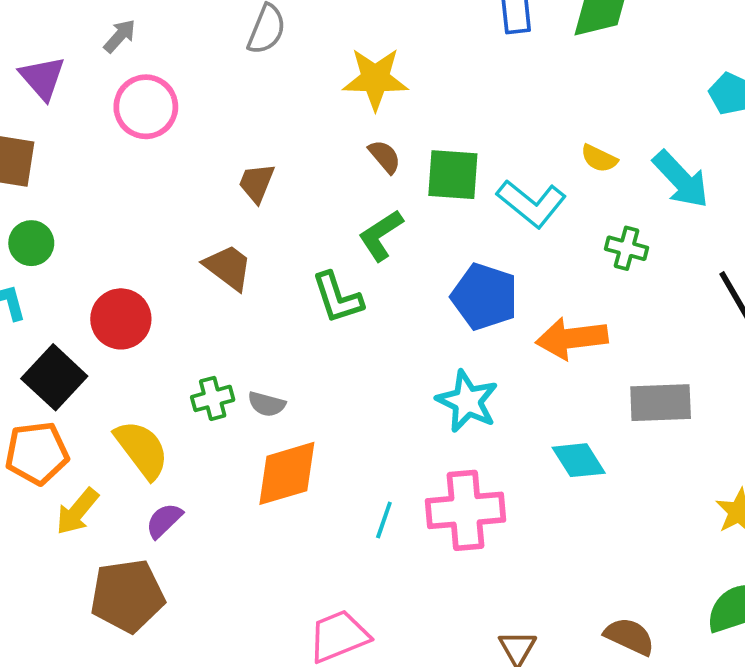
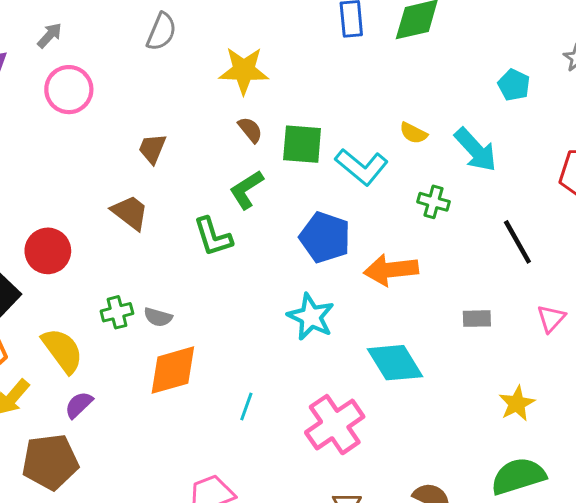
gray rectangle: (661, 403) -> (477, 319), moved, size x0.6
cyan diamond: (579, 460) -> (395, 363), size x1.4
pink cross: (465, 510) -> (335, 425), moved, turned -30

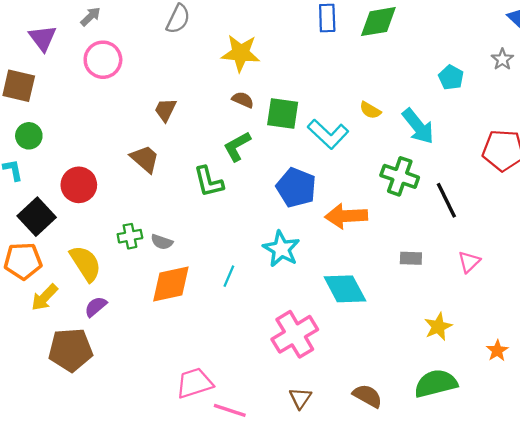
brown semicircle: (250, 130) -> (243, 100), turned -30
green cross: (434, 202) -> (400, 176), moved, size x1.5
cyan line: (246, 406) -> (229, 276), moved

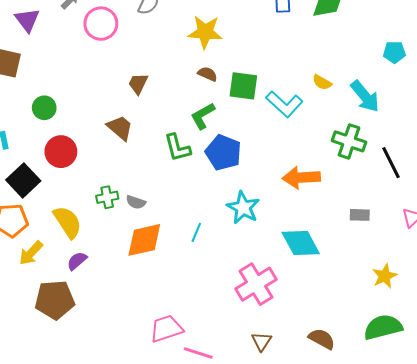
pink circle: (103, 60) -> (101, 24), moved
cyan pentagon: (451, 77) -> (394, 52), turned -30
green circle: (29, 136) -> (44, 108), moved
blue pentagon: (296, 188) -> (223, 153), moved

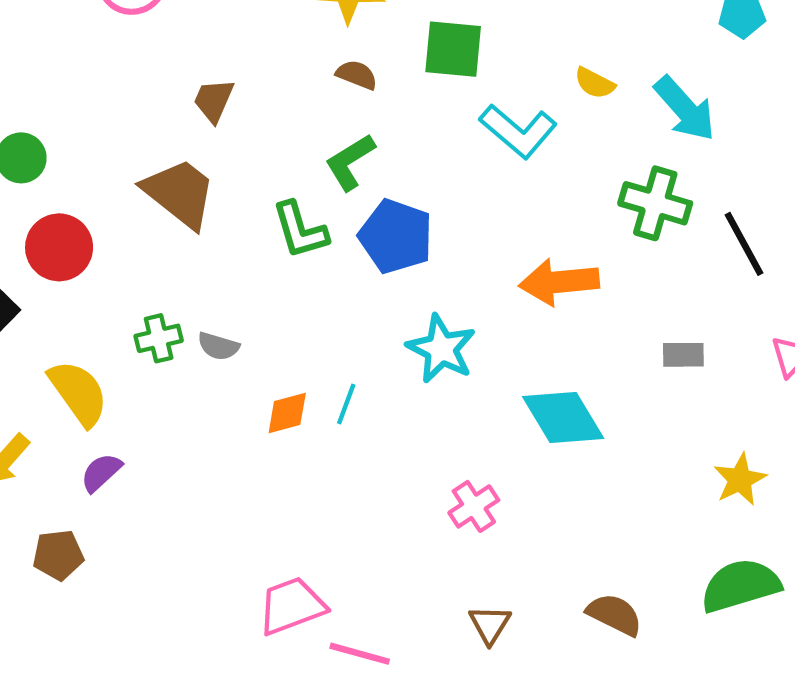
green square: (243, 86) -> (453, 49), moved
brown trapezoid: (120, 128) -> (180, 193), size x1.4
orange diamond: (144, 240) -> (287, 413), moved, size x0.6
pink cross: (256, 284) -> (474, 506), size x0.6
brown pentagon: (55, 300) -> (58, 555), size x0.6

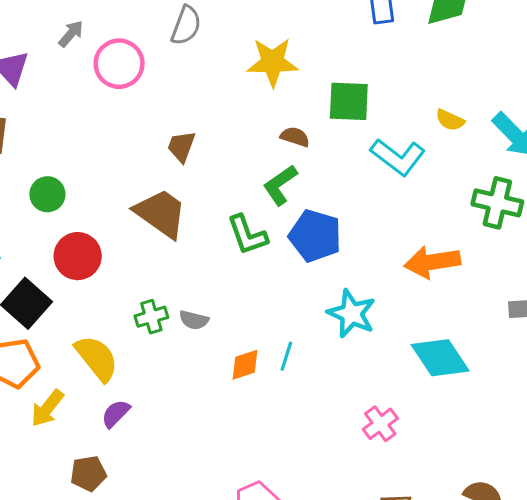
brown semicircle: (357, 75) -> (295, 137), moved

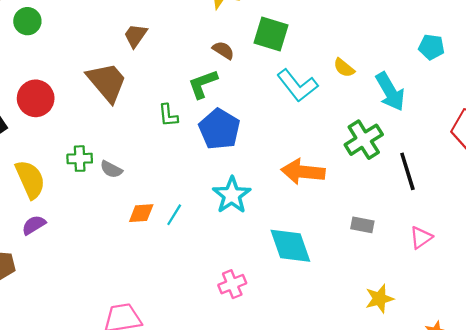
green circle: (47, 194) -> (27, 21), moved
green cross: (497, 203) -> (364, 140), turned 30
green L-shape: (247, 235) -> (168, 115), size x0.7

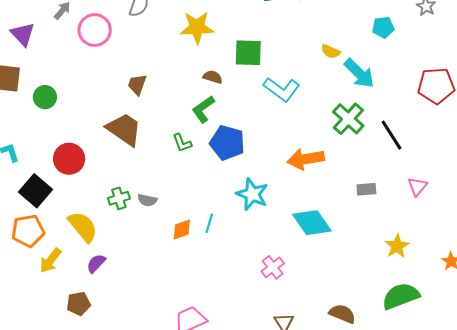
yellow semicircle: (344, 68) -> (331, 51), moved

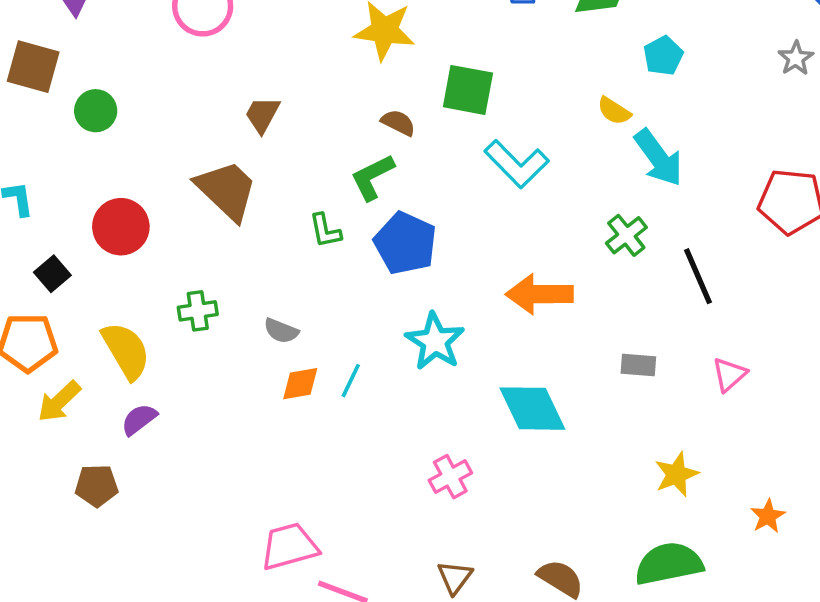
cyan pentagon: (383, 27) -> (663, 56), moved, turned -30
green cross: (348, 119) -> (626, 235), size x0.7
black square: (35, 191) -> (52, 274), size x0.6
gray semicircle: (147, 200) -> (281, 331), moved

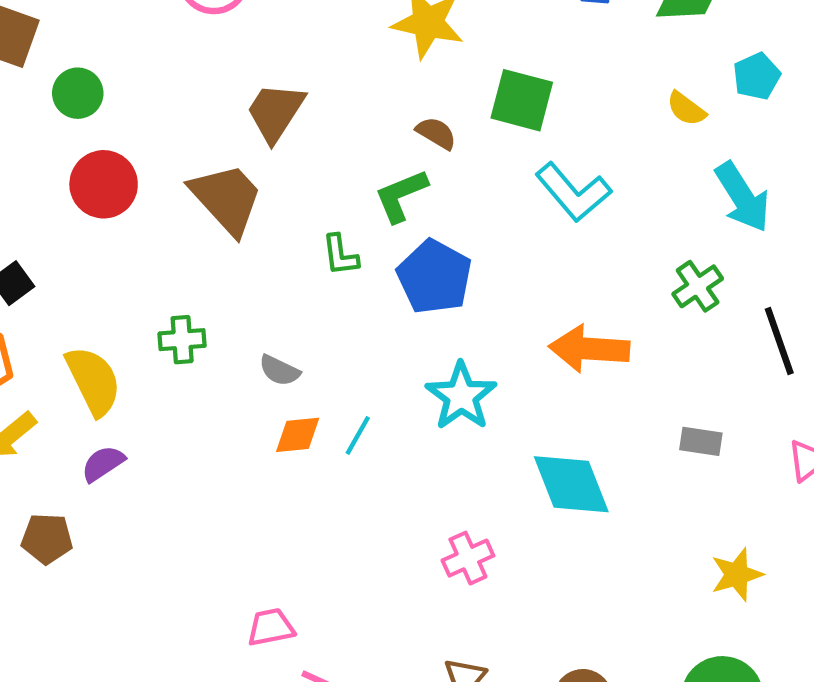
yellow semicircle: (614, 111) -> (686, 109), moved
brown trapezoid: (262, 115) -> (275, 112), size x1.4
red circle: (121, 227) -> (104, 184), moved
pink trapezoid: (289, 546) -> (271, 627), size x0.7

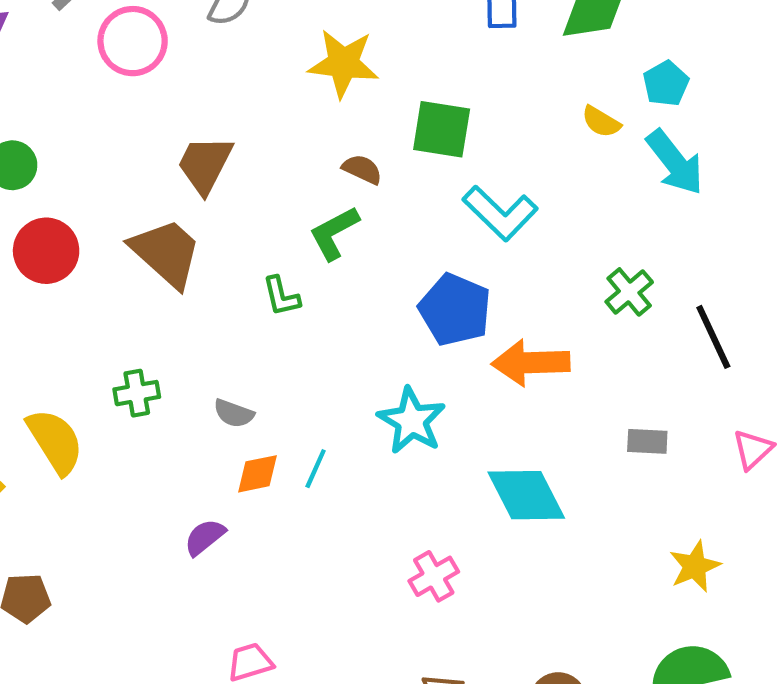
cyan arrow: (742, 197) -> (675, 162), moved
blue pentagon: (434, 277) -> (455, 310), moved
purple semicircle: (103, 464) -> (205, 537), moved

